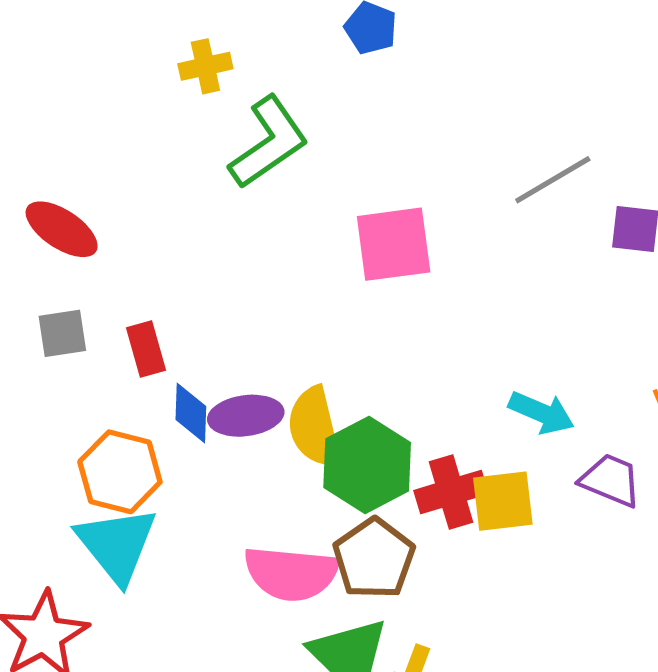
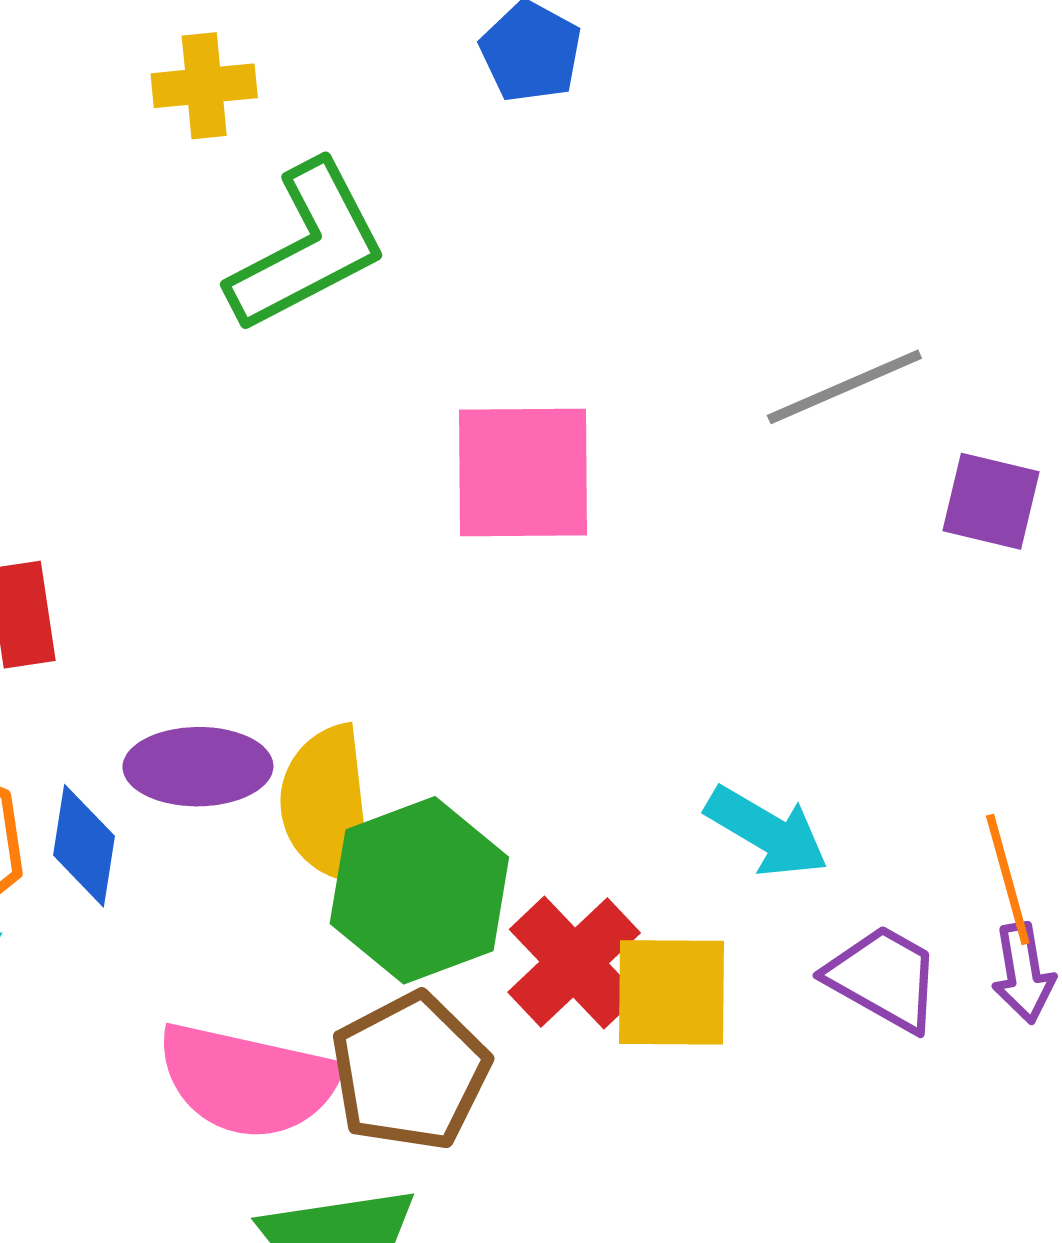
blue diamond: (191, 413) -> (84, 846), moved
red cross: (451, 492) -> (574, 963), turned -34

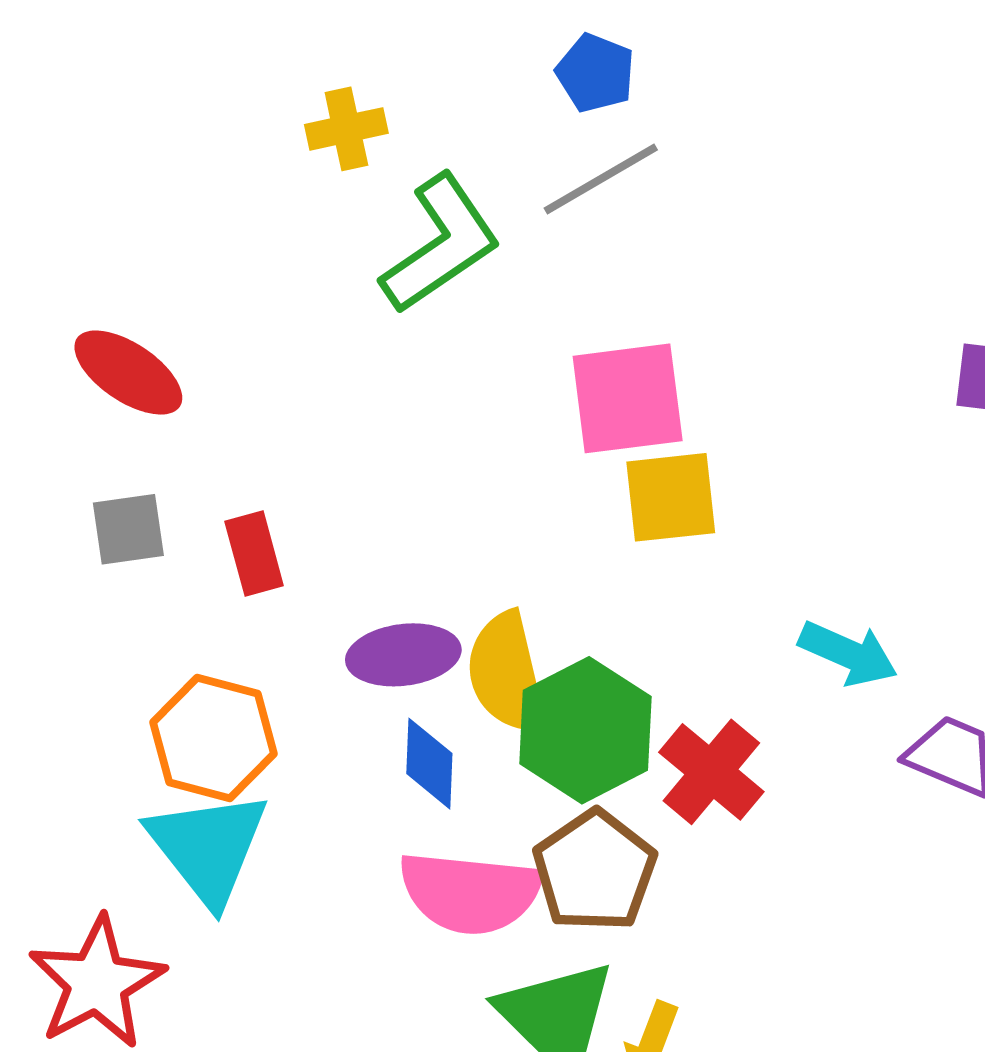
gray line: (844, 387) -> (601, 179), moved
blue diamond: (84, 846) -> (429, 764), moved
yellow square: (672, 992) -> (671, 497), moved

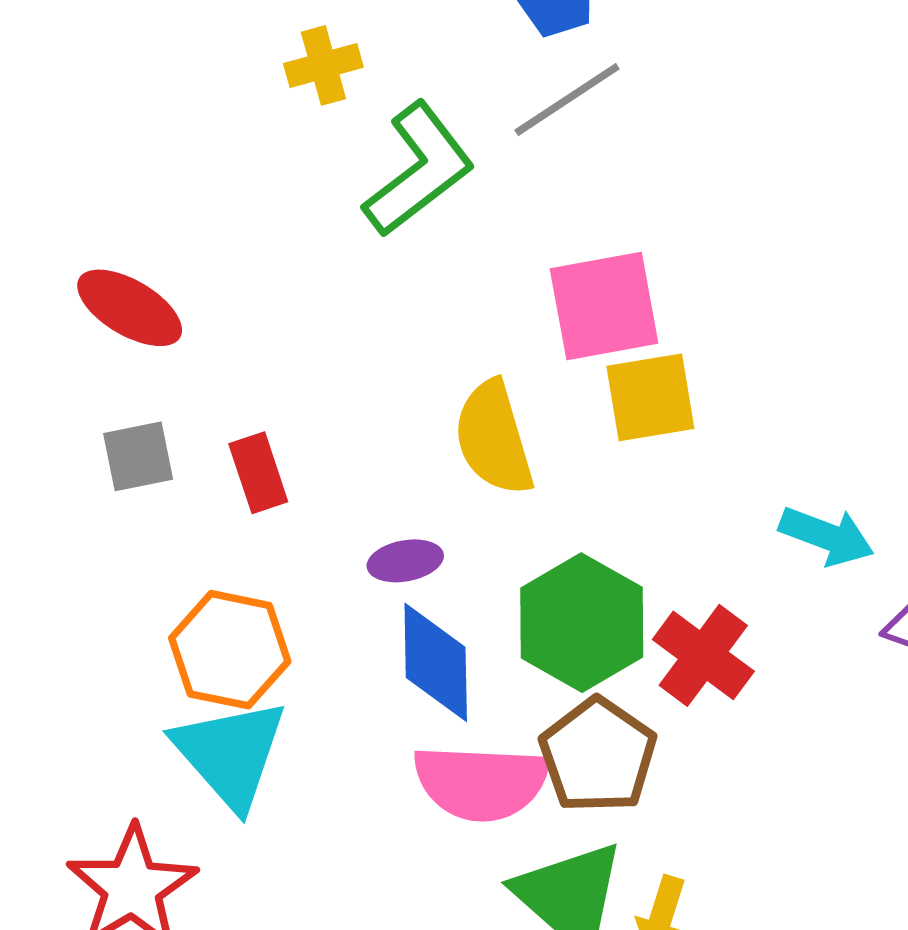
purple ellipse: (403, 655) -> (405, 561), size x0.7
yellow semicircle: (507, 673) -> (494, 438), moved
blue diamond: (429, 764) -> (436, 662), size x1.4

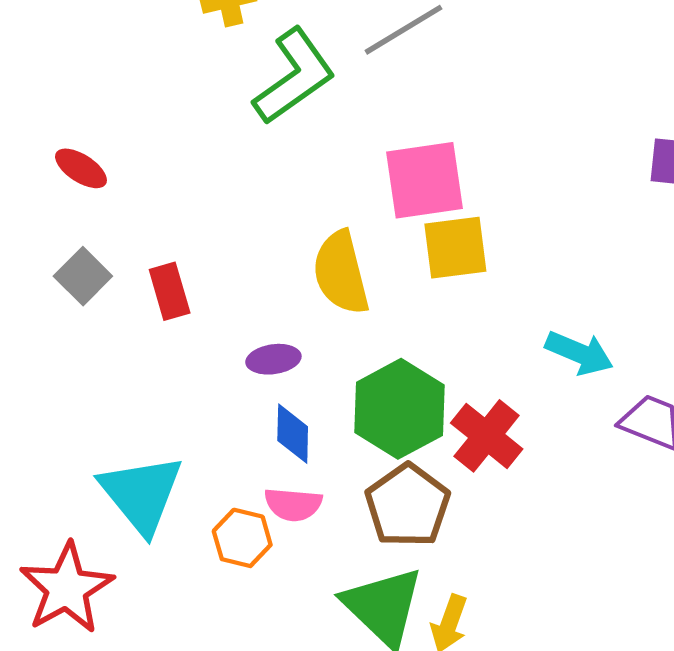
red ellipse: (130, 308) -> (81, 168), size x0.7
gray square: (138, 456) -> (83, 276), turned -36
orange hexagon: (230, 650) -> (242, 538), moved, size x0.7
blue diamond: (436, 662) -> (293, 434), size x0.7
pink semicircle: (481, 783) -> (293, 504), moved, size x0.6

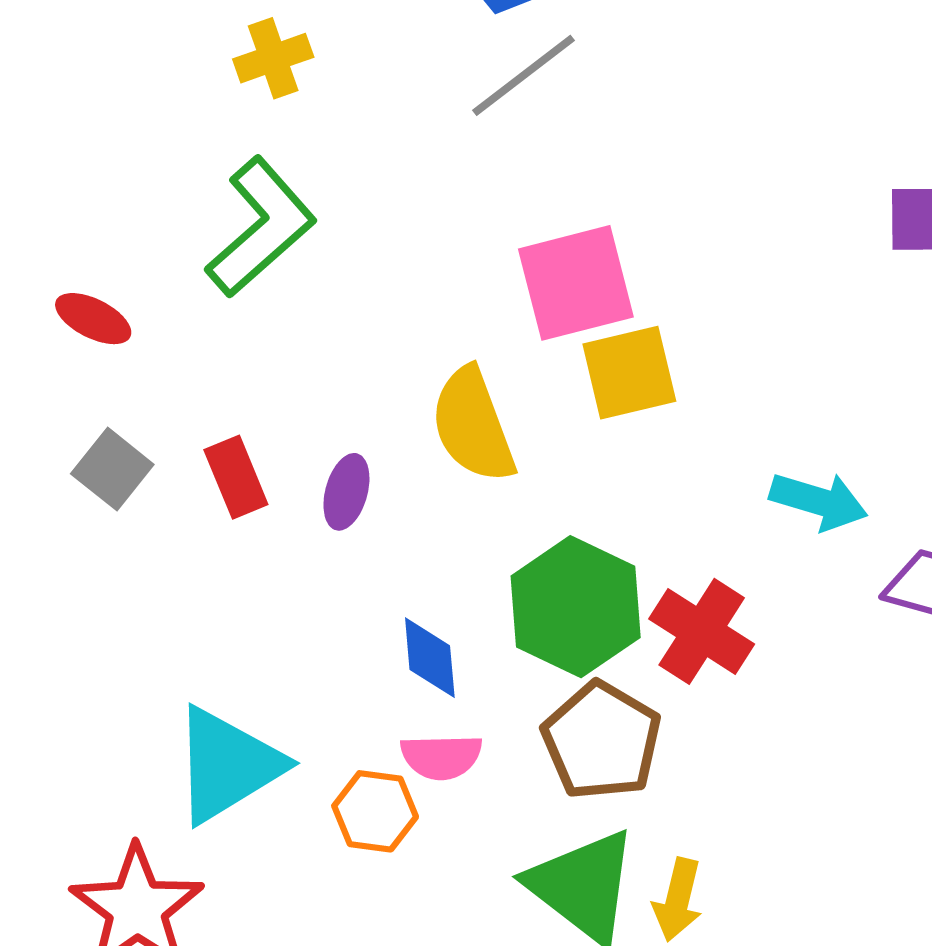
green L-shape: (294, 76) -> (261, 227), moved
purple ellipse: (273, 359) -> (346, 492), moved, turned -60
cyan triangle: (141, 494) -> (227, 765), turned 44

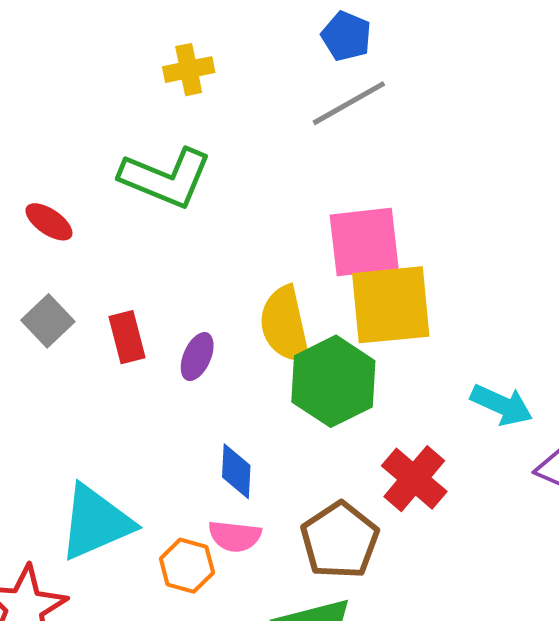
green L-shape: (261, 227) -> (166, 178), turned 56
yellow square: (629, 373) -> (391, 305), size x1.4
green hexagon: (576, 607) -> (333, 381), moved

